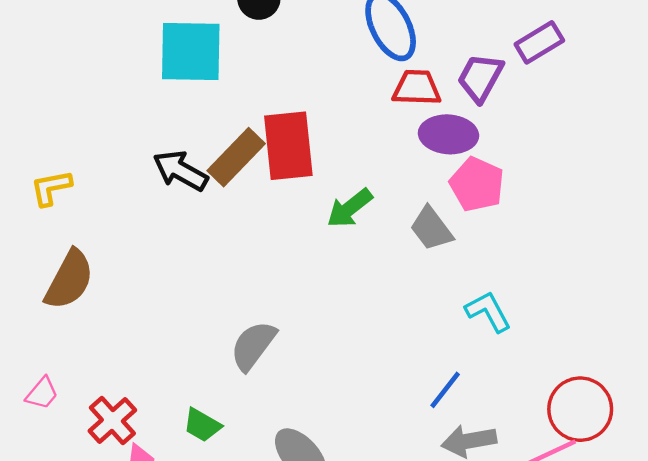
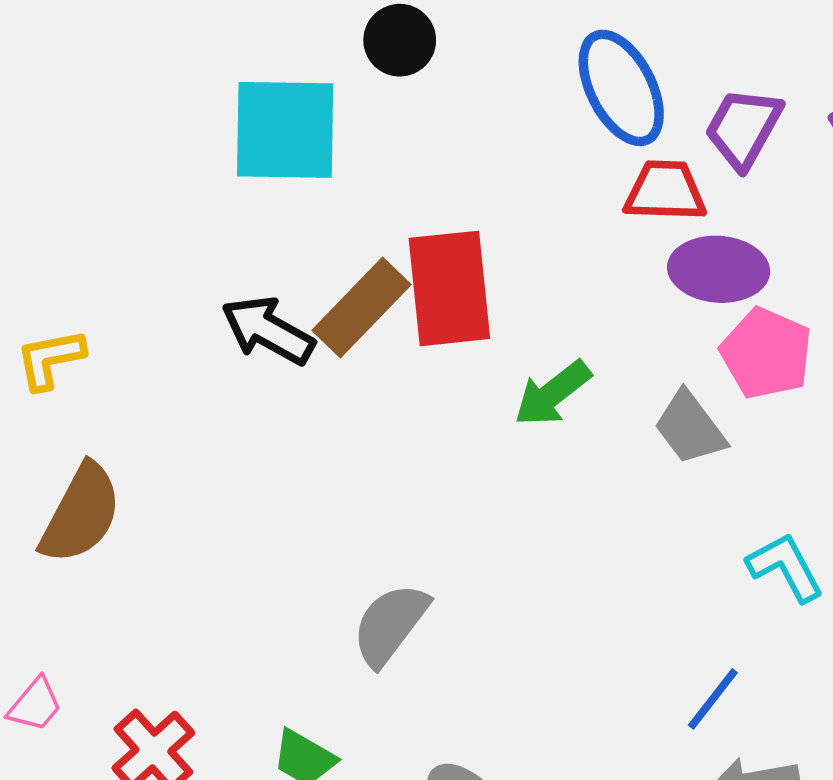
purple trapezoid: (480, 78) -> (743, 128), moved

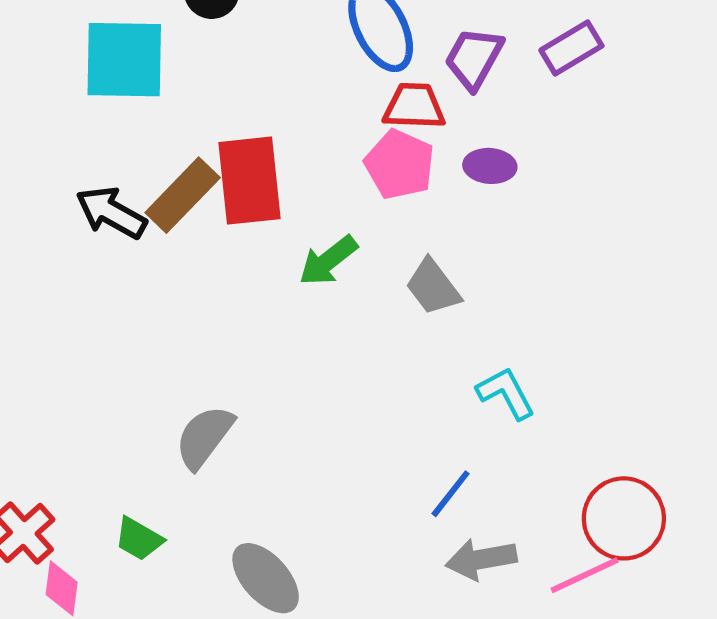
purple ellipse: (719, 269) -> (490, 166), moved, size x0.7
pink pentagon: (766, 353) -> (400, 165), moved

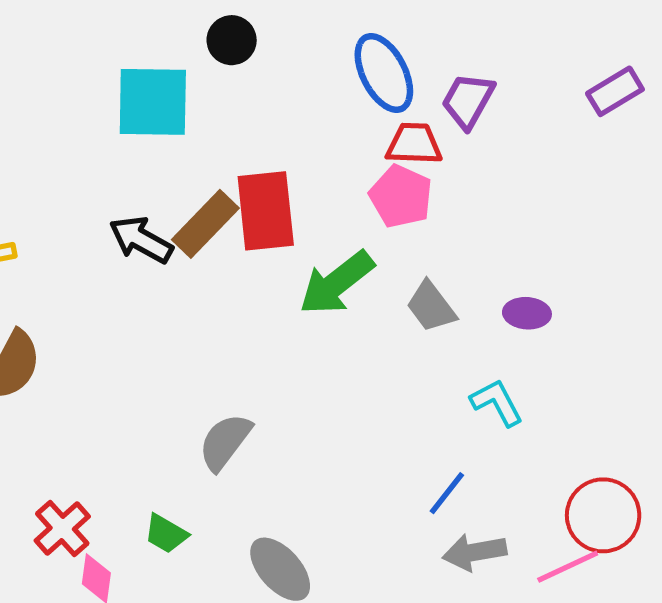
purple rectangle: (571, 48) -> (615, 91), moved
purple ellipse: (490, 166) -> (527, 313), moved
green arrow: (328, 261) -> (337, 283), size x1.4

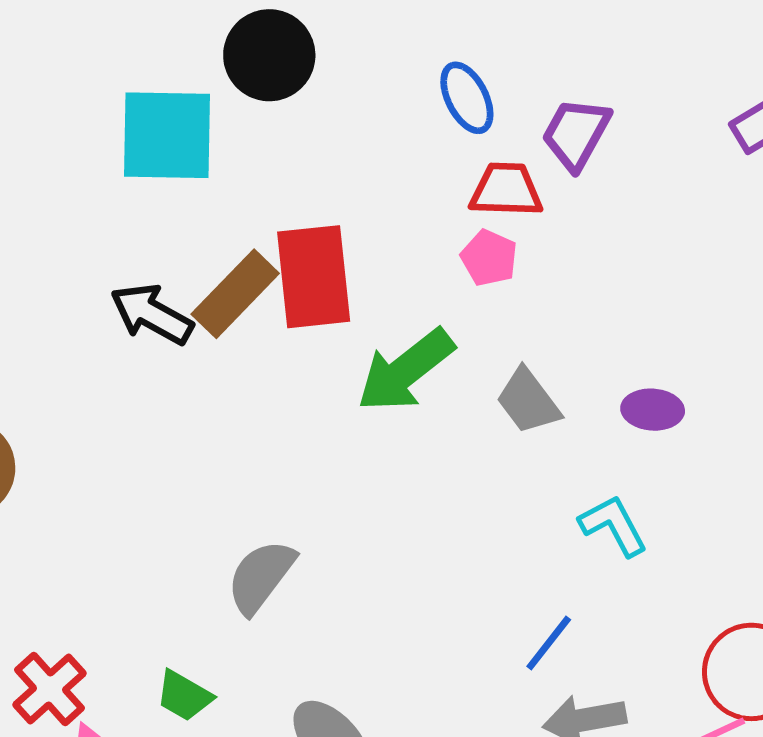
black circle: (232, 40) -> (269, 55), size x1.4
blue ellipse: (384, 73) -> (467, 98), size x0.7
pink pentagon: (401, 196) -> (489, 258), size x0.7

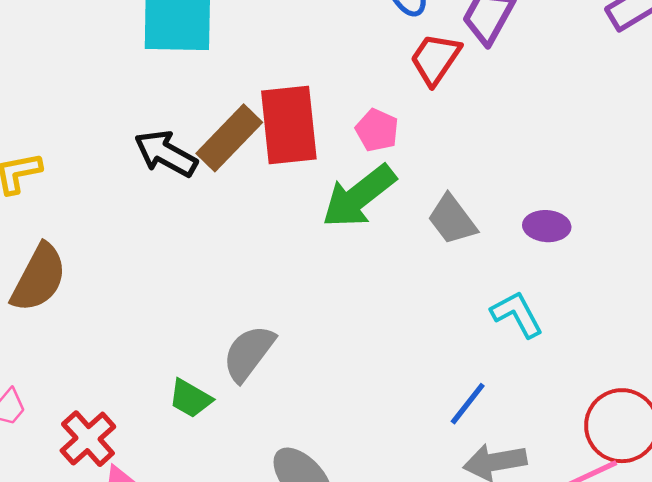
red trapezoid: (506, 190) -> (435, 59), turned -58
pink pentagon: (489, 258) -> (377, 130), moved
green trapezoid: (184, 696) -> (190, 398), moved

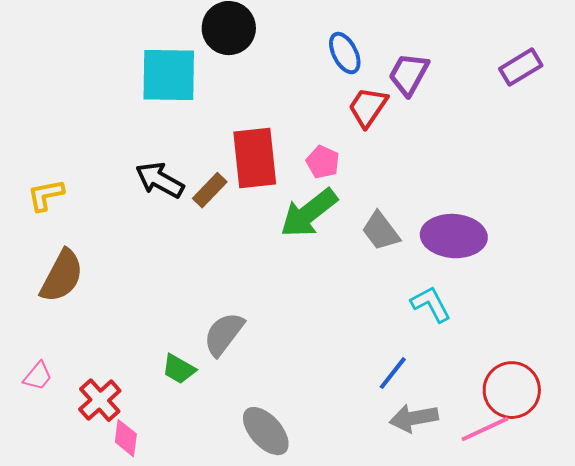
brown rectangle: (229, 138) -> (210, 190), moved, size x0.7
purple ellipse: (547, 226) -> (454, 236), size x1.8

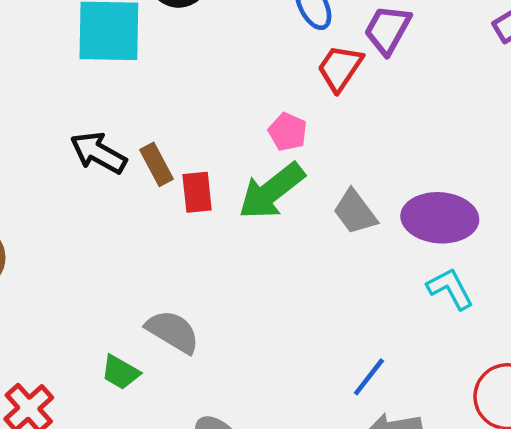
red rectangle: (255, 158) -> (197, 192), moved, size x0.6
brown rectangle: (210, 190) -> (156, 164), turned -72
cyan L-shape: (431, 304) -> (450, 289), moved
gray semicircle: (224, 334) -> (173, 332), turned 84

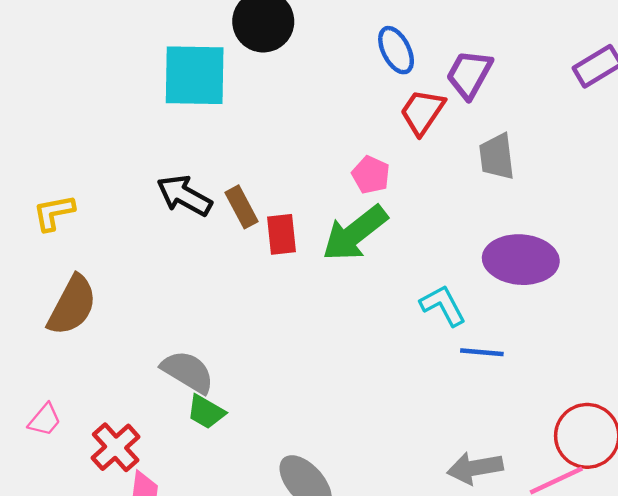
gray trapezoid: (355, 212) -> (497, 157), moved, turned 30
cyan L-shape: (450, 289) -> (443, 305), moved
gray semicircle: (173, 332) -> (188, 372), moved
blue line: (369, 377) -> (482, 352), moved, turned 57

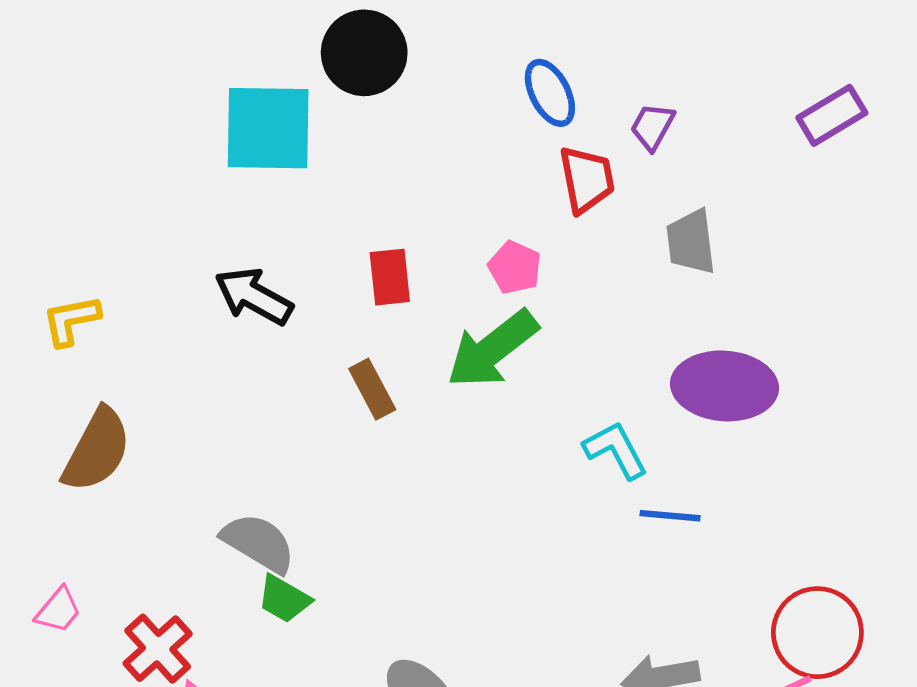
purple trapezoid: (469, 74) -> (652, 127), size x0.7
red trapezoid: (422, 112) -> (587, 179), turned 135
brown rectangle: (242, 207) -> (372, 389), moved
red rectangle: (282, 234) -> (390, 277), moved

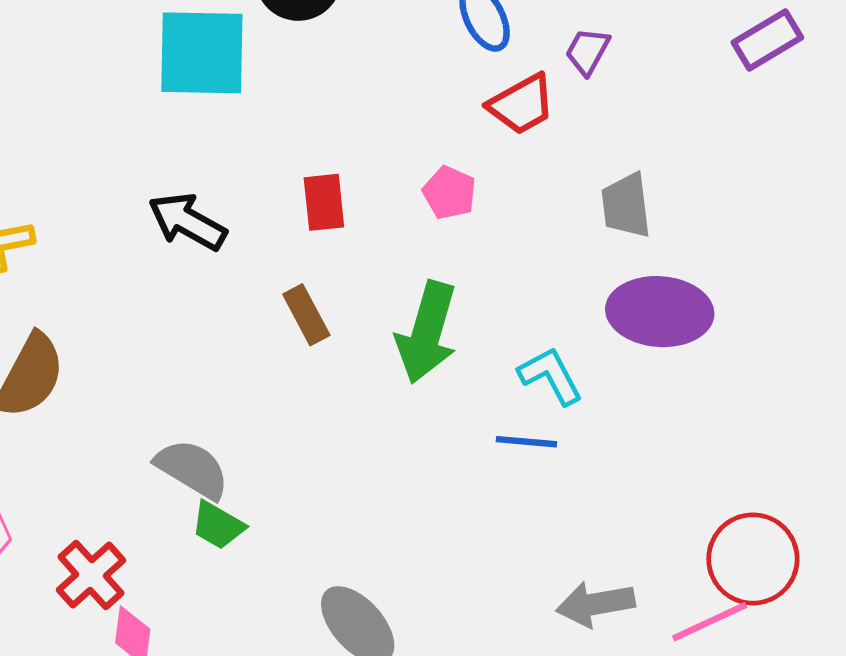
red trapezoid: (587, 179) -> (522, 104), turned 72
gray trapezoid: (691, 242) -> (626, 206), moved
green arrow: (492, 349) -> (427, 332), moved, turned -36
blue line: (670, 516) -> (526, 442), moved

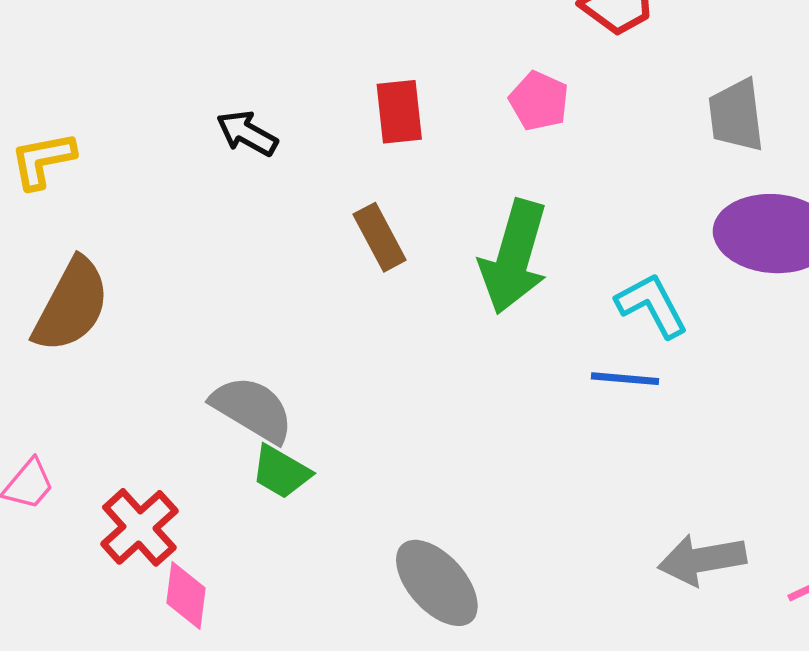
black arrow: (187, 222) -> (247, 133), size x0.7

